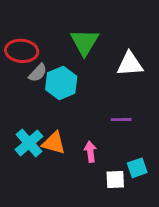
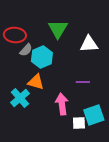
orange triangle: (54, 143) -> (36, 82), moved
pink arrow: (90, 152) -> (62, 104), size x1.5
cyan square: (137, 168) -> (94, 115), size x1.5

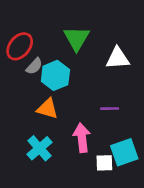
red ellipse: (15, 35) -> (20, 46), turned -55
cyan cross: (20, 98) -> (39, 148), moved

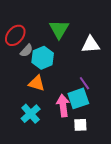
purple line: (110, 109) -> (84, 83), turned 56
cyan square: (124, 152) -> (78, 98), moved

